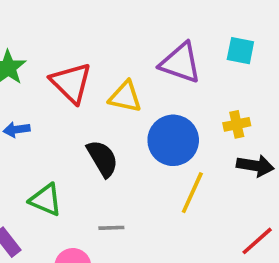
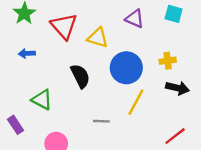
purple triangle: (180, 63) -> (135, 19), size x0.7
gray line: (111, 228) -> (101, 121), moved

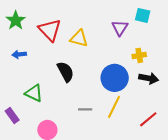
purple triangle: (135, 19) -> (120, 28), moved, turned 42
blue circle: (126, 68) -> (115, 78), moved
yellow line: (136, 102) -> (114, 107), moved

